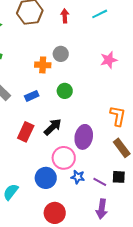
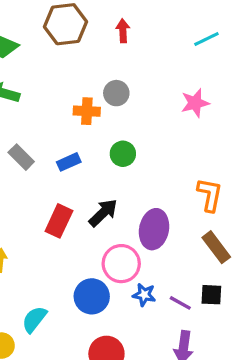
cyan line: (100, 14) -> (206, 39), moved

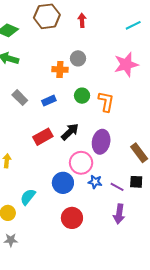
pink star: (195, 103) -> (126, 64), size x1.4
orange L-shape: (210, 195) -> (106, 102), moved
red rectangle: (59, 221) -> (43, 137), turned 36

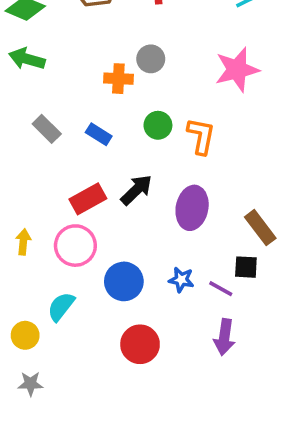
blue rectangle: (49, 101) -> (99, 134), turned 56
pink circle: (81, 163) -> (75, 246), moved
black square: (136, 182) -> (246, 267), moved

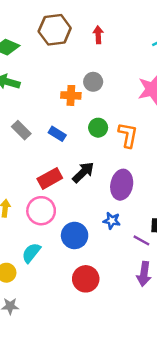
blue star: (181, 280) -> (112, 221), moved

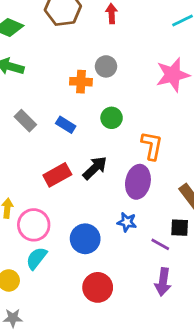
orange L-shape: (128, 135) -> (152, 146), moved
pink circle: (41, 211) -> (34, 225), moved

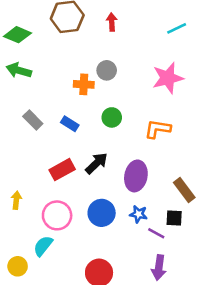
orange L-shape: (152, 146) -> (158, 129), moved, turned -92
blue star: (127, 222) -> (138, 214), moved
pink circle: (34, 225) -> (57, 215), moved
blue circle: (85, 239) -> (102, 213), moved

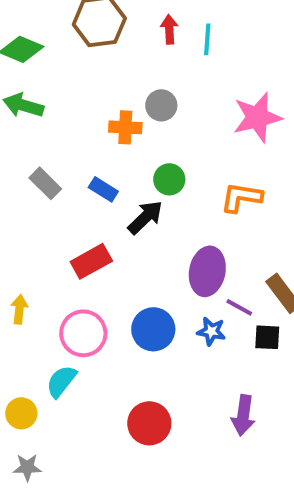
cyan line: (177, 28) -> (207, 39), moved, turned -60
black arrow: (96, 163) -> (145, 217), moved
purple line: (156, 233) -> (239, 307), moved

